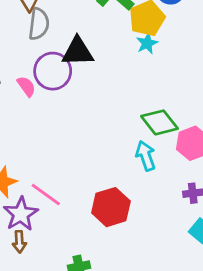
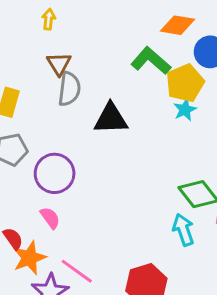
purple circle: (53, 71) -> (55, 173), moved
pink semicircle: (26, 86) -> (50, 218), moved

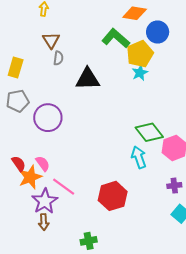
gray semicircle: (69, 89) -> (58, 58), size x0.6
pink semicircle: (50, 218) -> (43, 164), moved

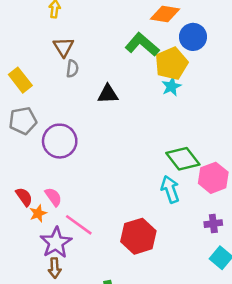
yellow rectangle: (16, 68) -> (20, 80), turned -54
black triangle: (88, 79) -> (108, 94), size x0.7
orange star: (30, 177) -> (38, 213), size x0.6

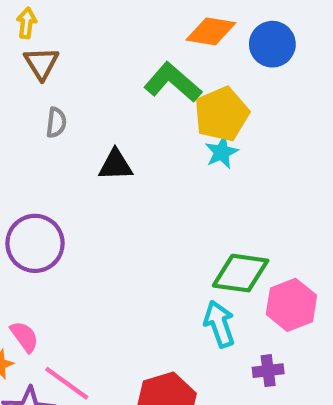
blue circle: (193, 37) -> (272, 44), moved
brown triangle: (63, 47) -> (41, 63), moved
green diamond: (183, 159) -> (241, 273), turned -44
purple cross: (213, 224) -> (268, 371), moved

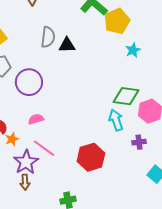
gray semicircle: (56, 123) -> (48, 37), moved, size x1.5
cyan star: (221, 152) -> (133, 50), moved
pink semicircle: (24, 337) -> (36, 119), moved, turned -70

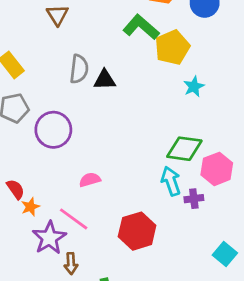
pink semicircle: (36, 119) -> (90, 180), moved
purple cross: (139, 142) -> (194, 199), moved
brown arrow: (25, 182) -> (71, 263), moved

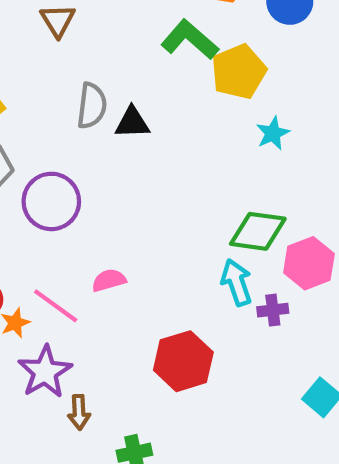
pink line: (74, 219) -> (56, 306), moved

